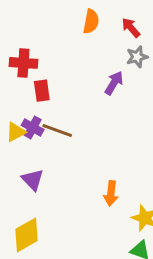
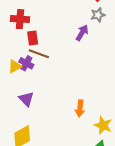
brown line: (57, 131) -> (39, 54), moved

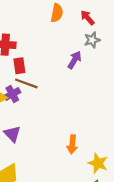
purple cross: (26, 63) -> (12, 94), turned 32

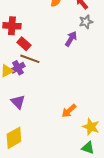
red rectangle: (19, 66) -> (24, 44), turned -40
orange arrow: (72, 144) -> (69, 111), turned 42

